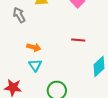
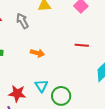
cyan triangle: (35, 65) -> (41, 86), moved

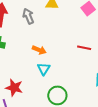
cyan triangle: (41, 86) -> (44, 69), moved

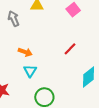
red line: (84, 48) -> (70, 49), turned -56

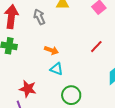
cyan triangle: (30, 71) -> (57, 69), turned -40

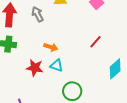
red star: (28, 89) -> (35, 68), moved

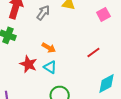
gray arrow: (38, 14) -> (43, 13), turned 49

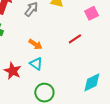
red line: (93, 52) -> (75, 39), moved
red star: (28, 64) -> (13, 71), moved

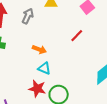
red star: (13, 71) -> (37, 89), moved

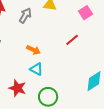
red star: (37, 89) -> (17, 88), moved

